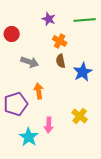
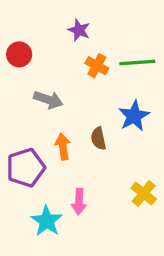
green line: (85, 20) -> (137, 62), moved
brown semicircle: (61, 61) -> (98, 139), moved
yellow cross: (80, 116) -> (144, 194), moved

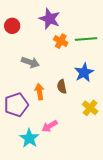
purple star: (79, 30) -> (50, 19), size x1.5
red circle: (19, 54) -> (12, 26), moved
yellow cross: (144, 194) -> (90, 108), moved
pink arrow: (79, 202) -> (50, 126), turned 56

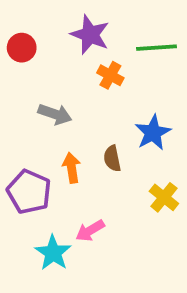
green line: (86, 39) -> (157, 48), moved
purple pentagon: (16, 105) -> (29, 192), turned -30

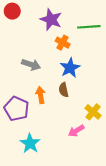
red circle: (22, 48) -> (12, 11), moved
blue star: (153, 133) -> (70, 68), moved
pink arrow: (90, 231) -> (76, 131), moved

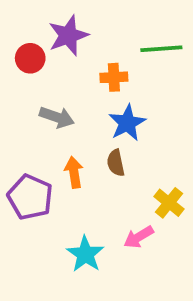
red circle: (12, 11) -> (30, 58), moved
purple star: (51, 20) -> (68, 35), moved, turned 30
orange cross: (63, 43) -> (114, 77), turned -32
cyan star: (30, 143) -> (85, 254), moved

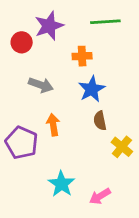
green line: (161, 49) -> (105, 22), moved
brown semicircle: (116, 163) -> (100, 121), moved
pink arrow: (139, 237) -> (100, 196), moved

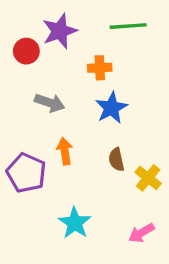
brown semicircle: (100, 121) -> (116, 160), moved
pink arrow: (100, 196) -> (141, 233), moved

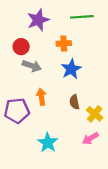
red circle: (26, 51) -> (21, 47), moved
purple pentagon: (26, 173) -> (17, 111), turned -30
pink arrow: (141, 233) -> (90, 138), moved

